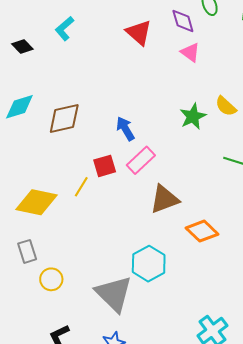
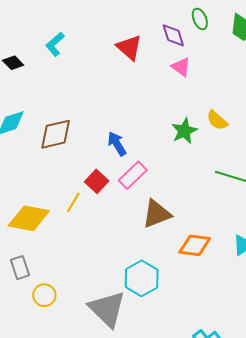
red square: (105, 166) -> (97, 181), turned -30
orange diamond: (202, 231) -> (195, 245), turned -36

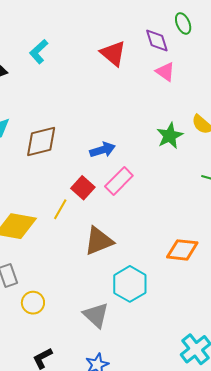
blue arrow: (117, 144) -> (103, 150), turned 105
brown triangle: (157, 214) -> (99, 241), moved
gray triangle: (107, 309) -> (96, 315), size x0.7

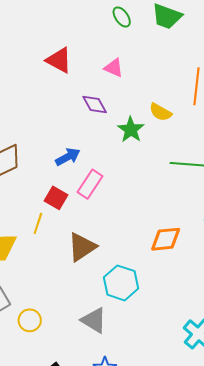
purple diamond: (157, 40) -> (95, 104), moved

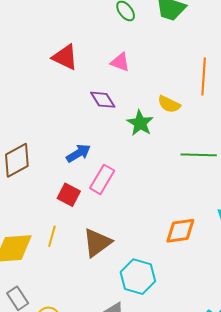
yellow line: (38, 223) -> (52, 236), moved

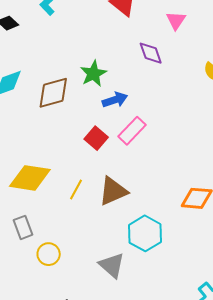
pink triangle: (120, 62) -> (176, 20), turned 30
green star: (140, 123) -> (93, 74), moved
yellow line: (52, 236) -> (76, 189), moved

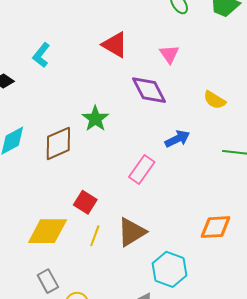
purple diamond: (151, 53) -> (149, 90), size x1.4
blue arrow: (115, 100) -> (177, 139), moved
red square: (96, 138) -> (85, 202), moved

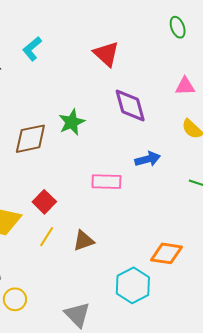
pink triangle: (169, 54) -> (185, 86), moved, turned 50
pink rectangle: (142, 170) -> (106, 182), turned 44
brown triangle: (132, 232) -> (83, 241), size x0.7
cyan hexagon: (169, 269) -> (133, 285), moved

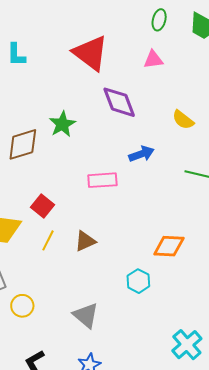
green ellipse: (178, 27) -> (159, 20), turned 40
cyan L-shape: (32, 49) -> (16, 55), turned -45
red triangle: (106, 54) -> (91, 53), size x1.4
pink triangle: (185, 86) -> (153, 60), moved
cyan hexagon: (133, 285) -> (138, 281), size x0.7

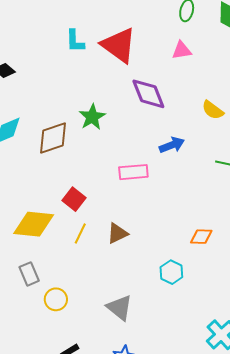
cyan L-shape: (16, 55) -> (75, 41), moved
orange diamond: (169, 246) -> (201, 237), size x0.7

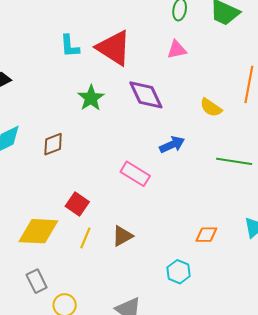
green star: (92, 117) -> (91, 98), moved
brown diamond: (53, 138) -> (53, 144), size x0.7
pink rectangle: (133, 172) -> (135, 174), turned 40

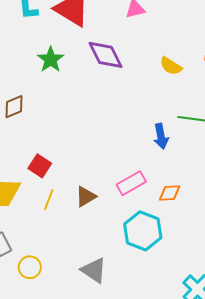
blue arrow: (172, 145) -> (161, 136), moved, turned 105
pink rectangle: (135, 174) -> (131, 183), moved, turned -60
cyan hexagon: (179, 272) -> (143, 231), size x1.6

